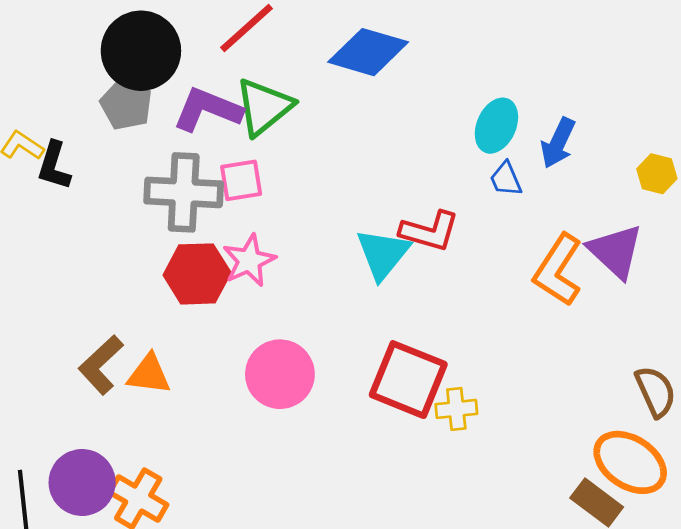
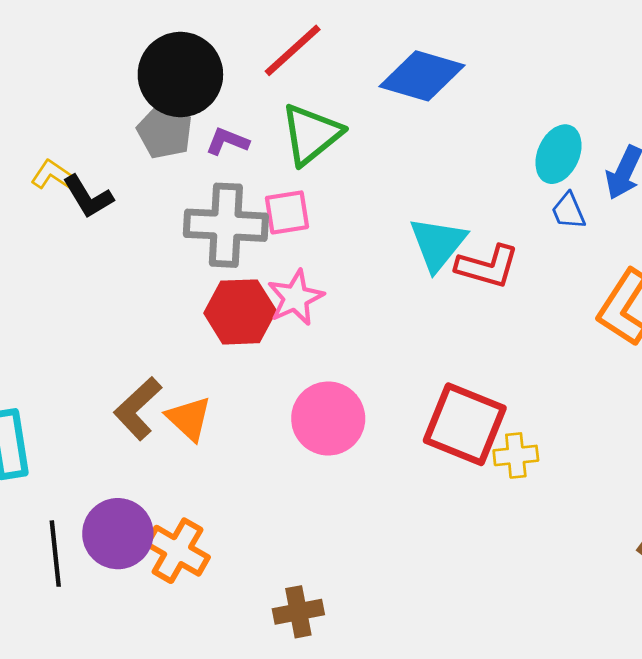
purple L-shape: (208, 110) -> (227, 141), moved, size x0.6
black L-shape: (54, 166) -> (88, 197), turned -48
cyan triangle: (383, 254) -> (438, 244), moved
orange triangle: (149, 374) -> (189, 418), turned 36

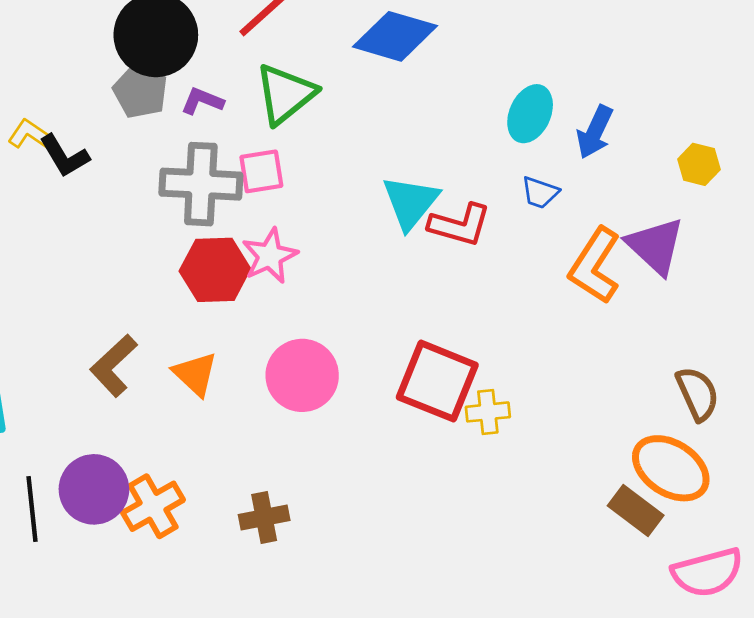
blue trapezoid: (568, 211) -> (540, 193), moved, turned -48
orange triangle: (189, 418) -> (195, 374), moved
orange cross: (178, 551) -> (153, 506), turned 30
brown cross: (298, 612) -> (264, 518), moved

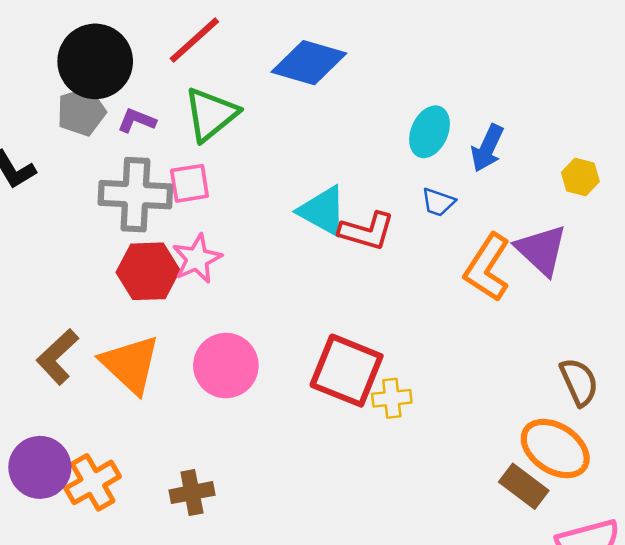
gray pentagon: (140, 91) -> (81, 112), turned 30
cyan triangle: (410, 202) -> (323, 211), turned -40
orange triangle: (195, 374) -> (130, 364), size x1.5

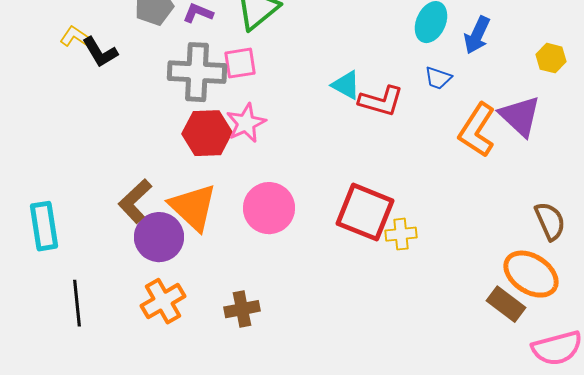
cyan triangle: (323, 211) -> (346, 85), size x0.7
purple circle: (40, 467) -> (159, 237), moved

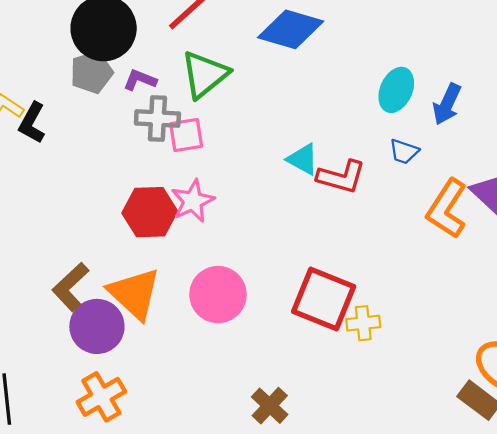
black L-shape: (100, 52) -> (32, 123), turned 60
gray cross: (197, 72) -> (157, 119), moved, size x0.7
brown cross: (242, 309) -> (270, 406), moved, turned -36

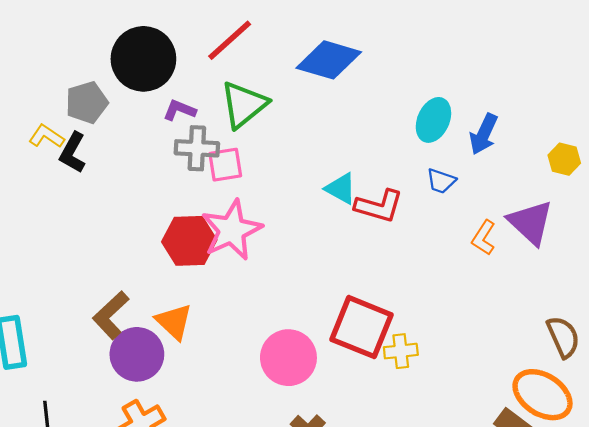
gray pentagon: (91, 72) -> (87, 102), moved
pink star: (193, 201) -> (232, 230), size x1.4
orange L-shape: (447, 209) -> (484, 238), size x0.6
orange triangle: (134, 293) -> (174, 322), size x0.7
pink circle: (218, 295) -> (288, 358), moved

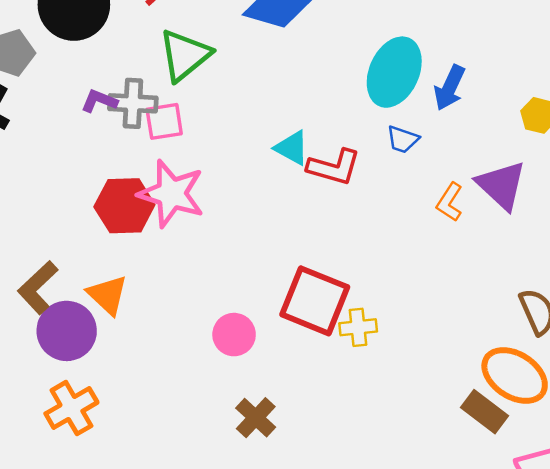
purple L-shape: (179, 110) -> (99, 101), moved
cyan ellipse: (433, 120) -> (394, 72), size x1.4
pink star: (232, 230) -> (171, 194), turned -30
pink circle: (288, 358) -> (234, 335), size x0.7

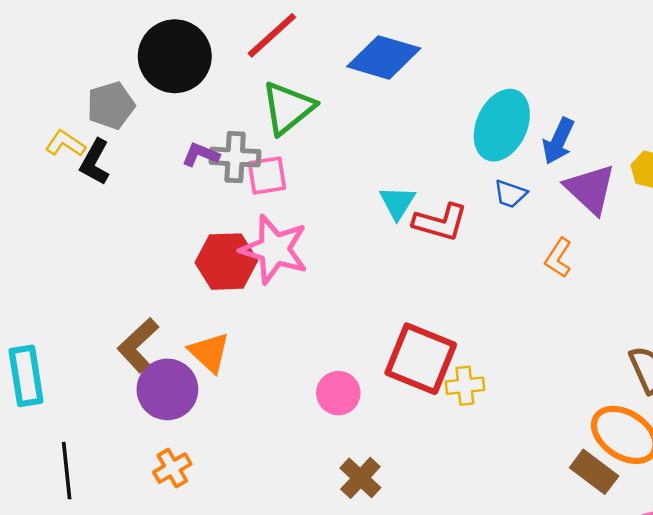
cyan triangle: (292, 148) -> (397, 203), turned 33
purple triangle: (501, 185) -> (590, 189), moved
orange cross: (71, 408) -> (172, 468), size x0.7

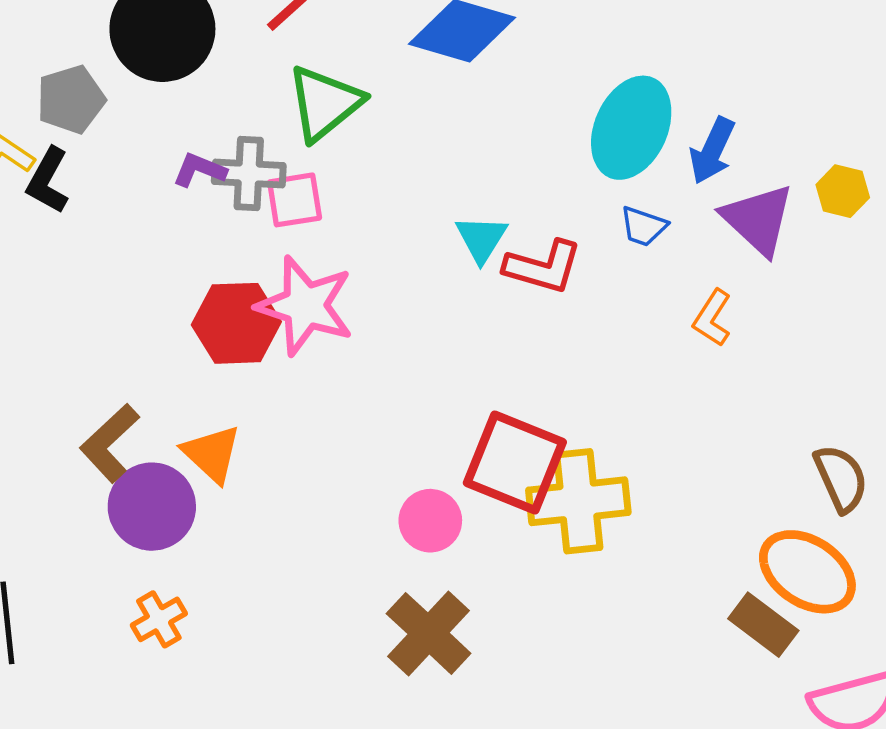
yellow cross: (465, 386) -> (578, 501), size x1.8
pink circle: (338, 393) -> (430, 521), moved
brown cross: (360, 478) -> (429, 633), size x1.4

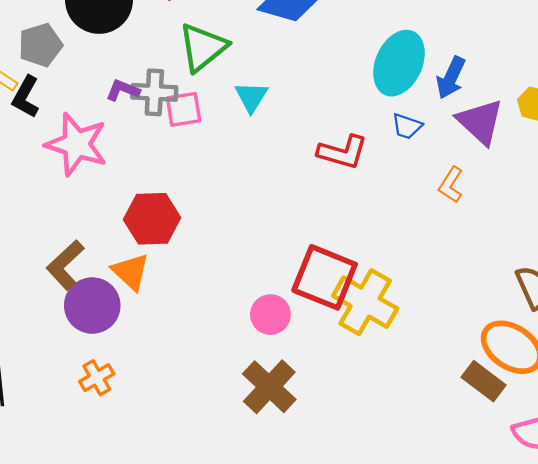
cyan triangle: (481, 239) -> (251, 97), moved
pink star: (305, 306) -> (76, 144), moved
red hexagon: (236, 323) -> (152, 219), moved
yellow cross: (578, 501) -> (365, 302), turned 36

